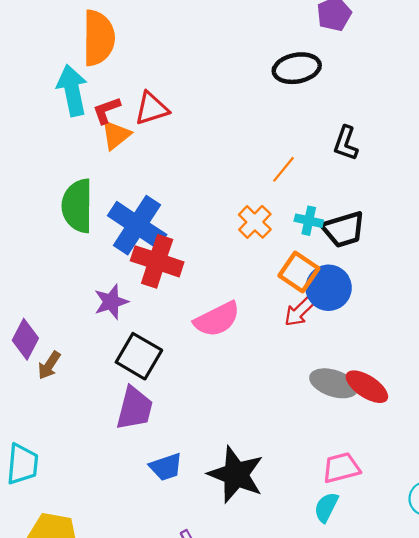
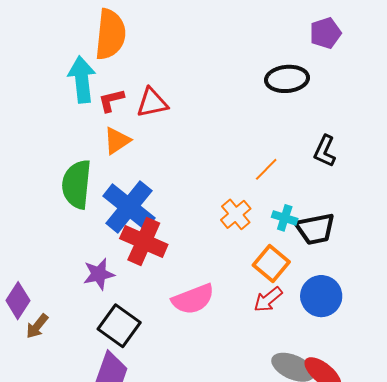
orange triangle: (116, 135) -> (117, 141), moved
blue circle: (329, 288) -> (321, 296), moved

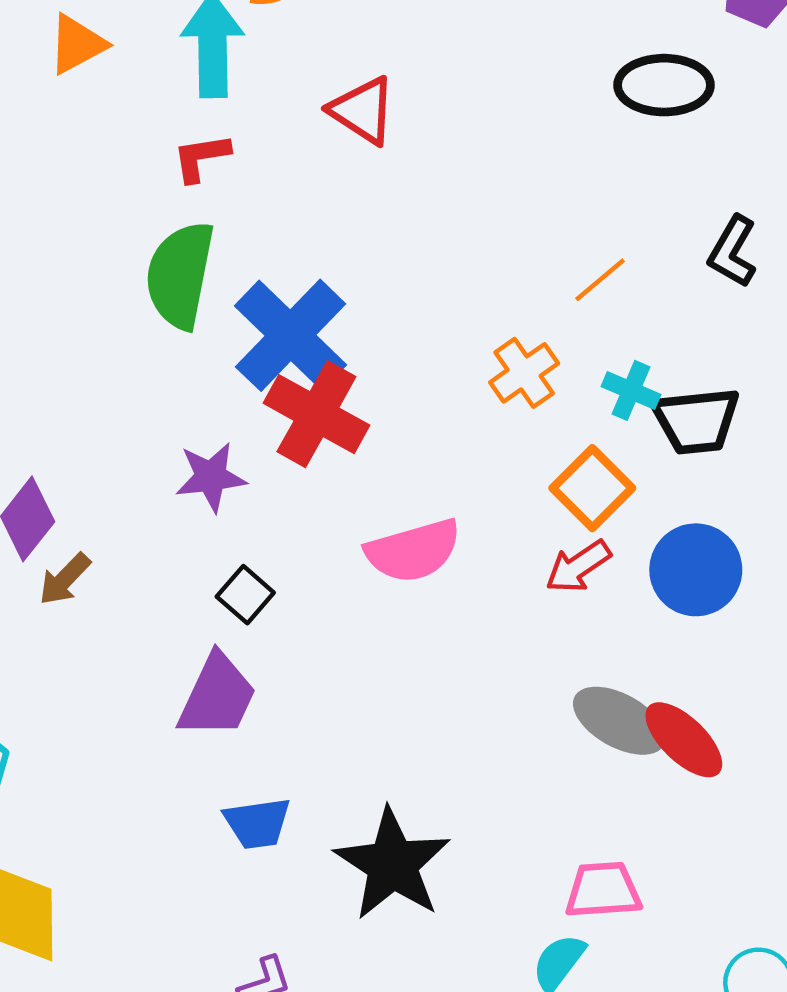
red L-shape: (111, 100) -> (201, 157), moved
red triangle: (152, 103) -> (363, 110), turned 40
orange triangle: (117, 141) -> (77, 44), moved
black square: (119, 326) -> (245, 595), size x0.6

